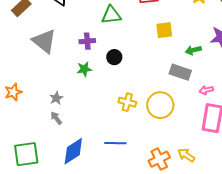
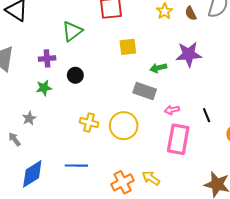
green triangle: (111, 15) -> (72, 31), turned -30
gray star: (56, 98) -> (29, 118), moved

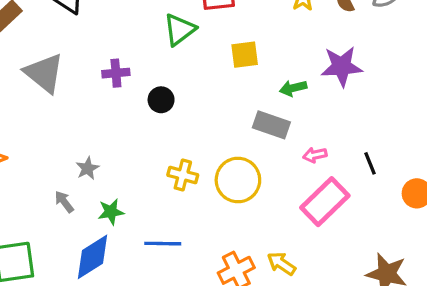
green triangle: (72, 31) -> (179, 30), moved
green star: (44, 88) -> (111, 212), moved
pink rectangle: (178, 139) -> (325, 202), turned 36

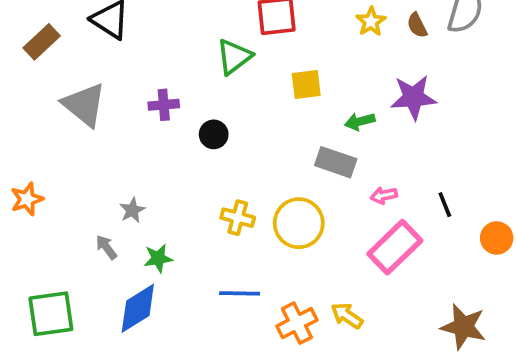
blue line: (163, 244) -> (240, 293), moved

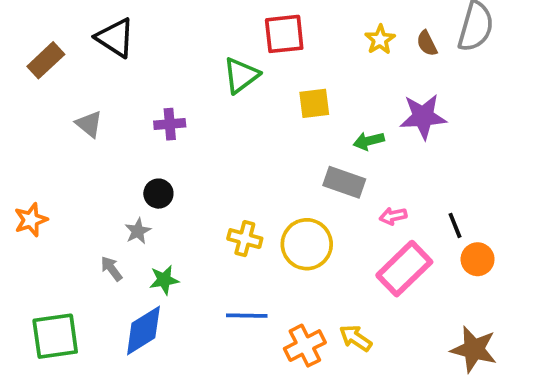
gray triangle: (84, 105) -> (89, 124), size x0.6
black circle: (214, 134) -> (158, 194), moved
orange circle: (497, 238) -> (478, 259), moved

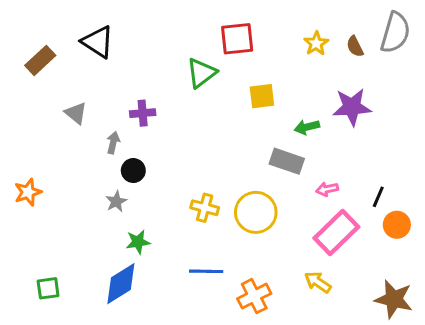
black line: (455, 225) -> (378, 197), turned 45
gray arrow: (112, 269) -> (113, 143), moved, turned 50
green square: (55, 336) -> (48, 288), size x0.6
yellow arrow: (356, 338) -> (318, 282), moved

